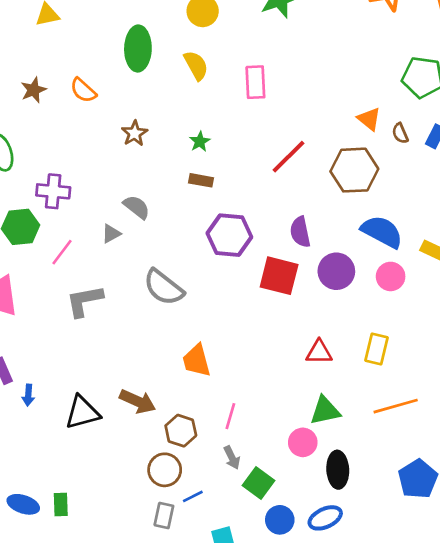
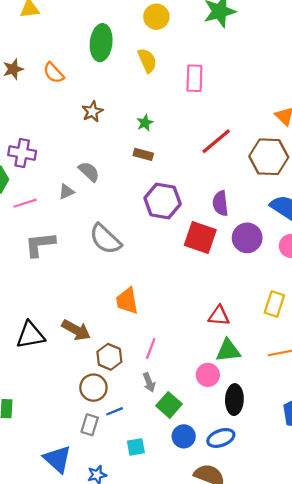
pink line: (62, 252) -> (25, 203), turned 30
red triangle: (319, 352) -> (219, 316), moved

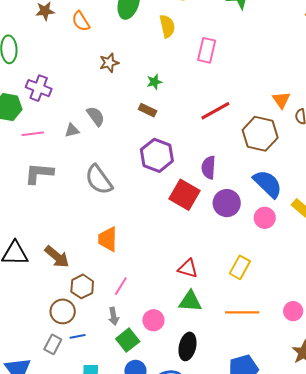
pink circle: (208, 375) -> (153, 320), moved

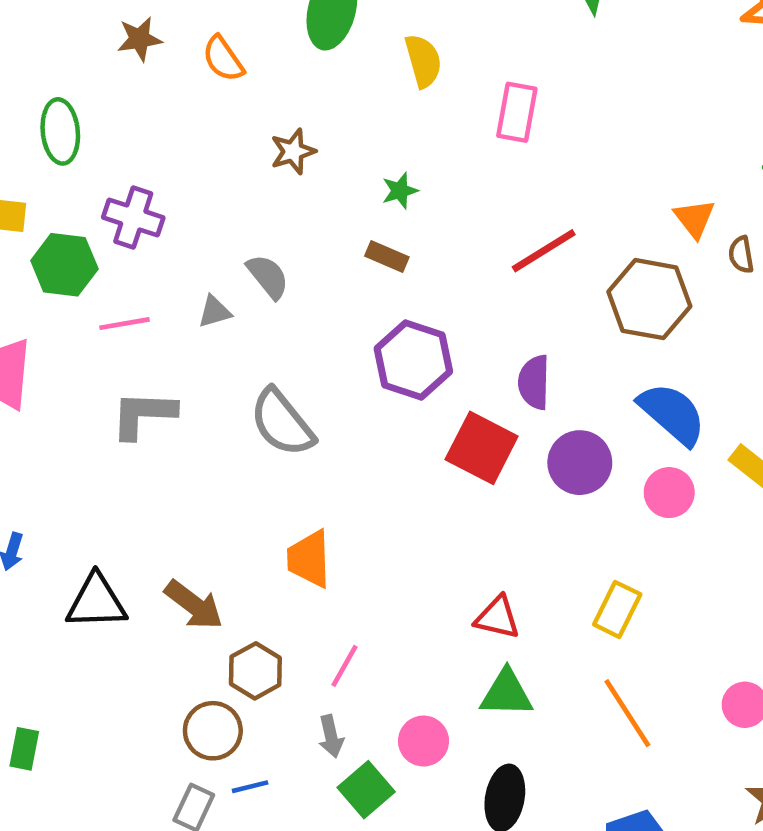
orange line: (242, 312) -> (627, 713), turned 60

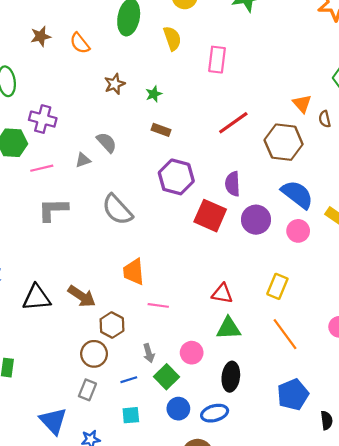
green star: (400, 191) -> (154, 94), moved
pink line: (344, 666) -> (158, 305), moved, turned 72
blue line: (250, 787) -> (129, 380), moved

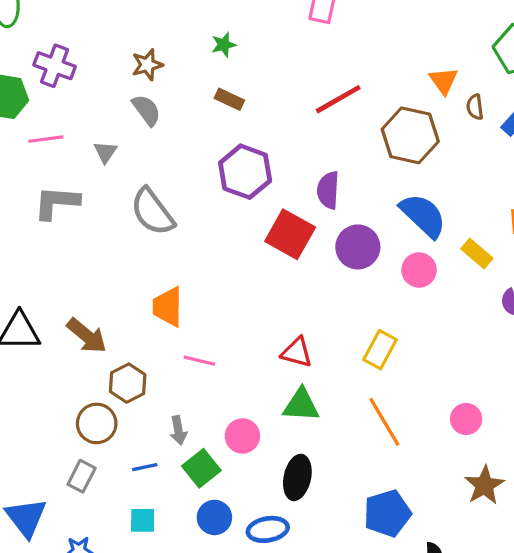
brown star: (115, 84) -> (147, 65), moved
gray triangle: (83, 160) -> (105, 152), moved, turned -42

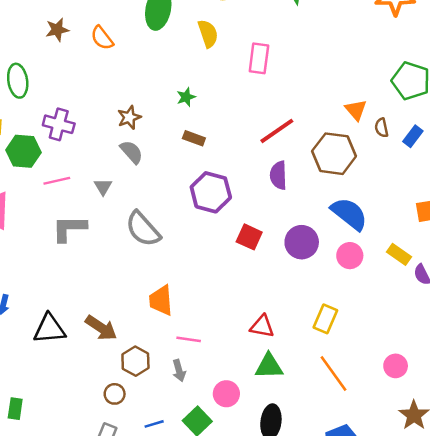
purple semicircle: (328, 190) -> (278, 175), moved
red square: (290, 234) -> (249, 237), size x0.7
yellow rectangle: (477, 253) -> (399, 254), moved
brown circle: (97, 423) -> (115, 394), size x0.7
gray arrow: (178, 430) -> (179, 371), moved

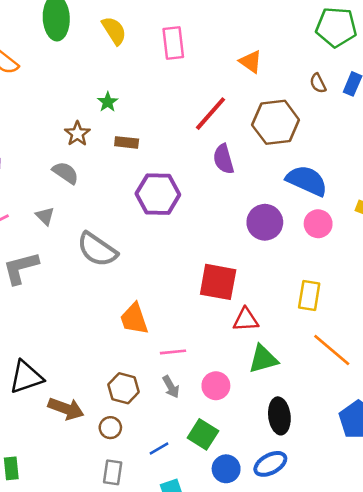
orange triangle: (356, 110) -> (251, 62), moved
brown star: (129, 117) -> (77, 134), moved
red square: (249, 237) -> (218, 282), moved, size x1.4
brown arrow: (101, 328) -> (66, 409), moved
pink circle: (226, 394) -> (216, 386), moved

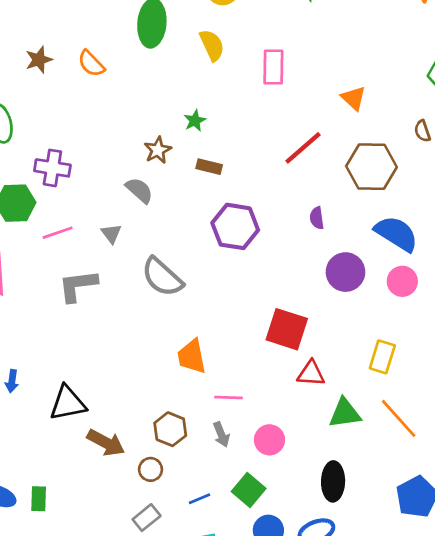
purple semicircle: (224, 159) -> (317, 218), moved, size x0.7
green triangle: (263, 359) -> (345, 413), moved
gray rectangle: (113, 472) -> (147, 518), turned 35

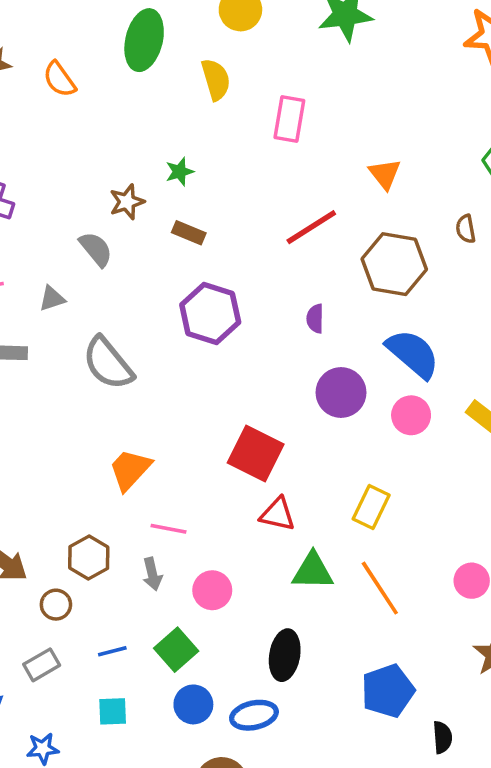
gray triangle: (111, 234) -> (52, 299), turned 40
orange trapezoid: (192, 356) -> (130, 470), turned 45

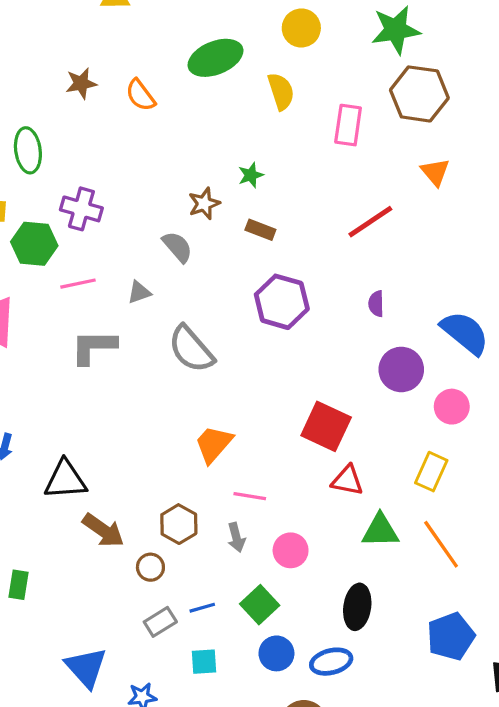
green ellipse: (144, 40) -> (216, 58), turned 56
brown hexagon: (394, 264) -> (419, 94), moved
pink circle: (411, 415) -> (452, 407), moved
gray rectangle: (42, 665) -> (160, 622), moved

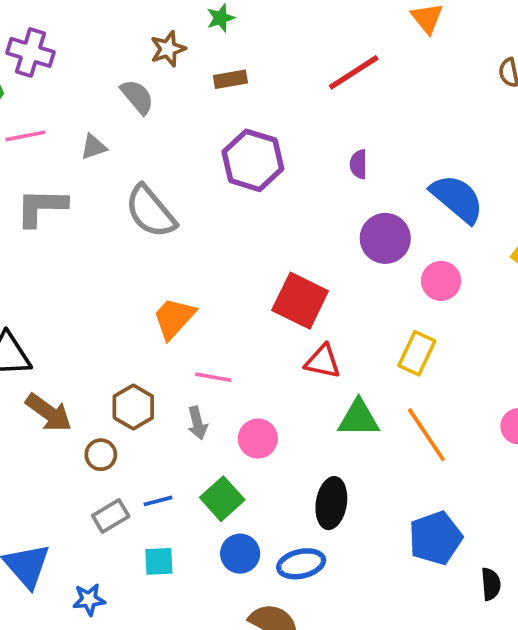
brown rectangle: (260, 230) -> (230, 79), turned -32

